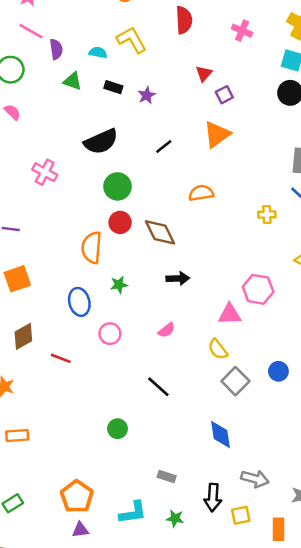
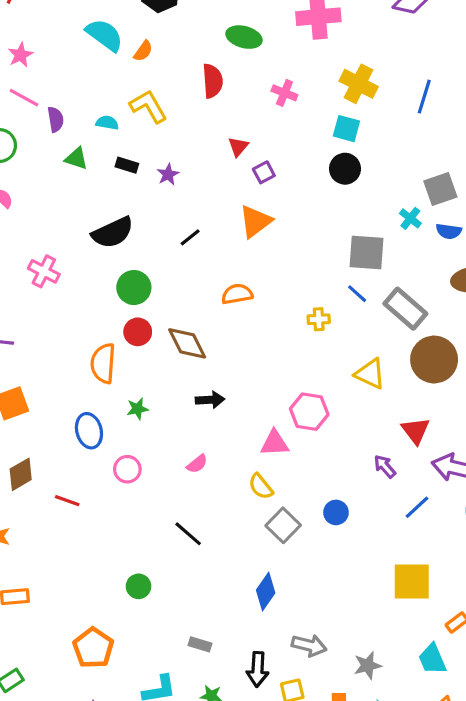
blue diamond: (220, 435) -> (266, 592), turned 44
orange pentagon: (77, 496) -> (93, 648), moved

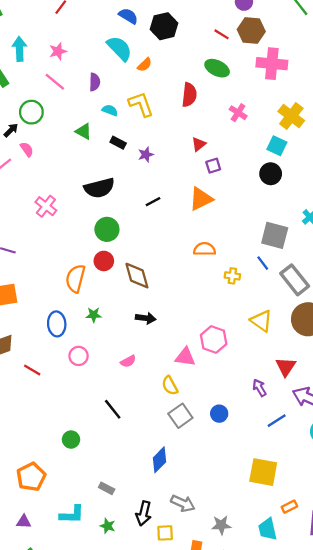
purple semicircle: (56, 119) -> (95, 82), moved
orange semicircle: (237, 294) -> (205, 249), moved

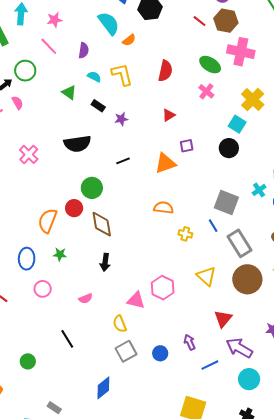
green ellipse: (217, 68) -> (210, 65), moved
purple square: (213, 166) -> (187, 146), moved
green circle: (107, 229) -> (92, 188), moved
black arrow: (146, 318) -> (105, 262), turned 84
purple arrow: (259, 388) -> (190, 342), moved

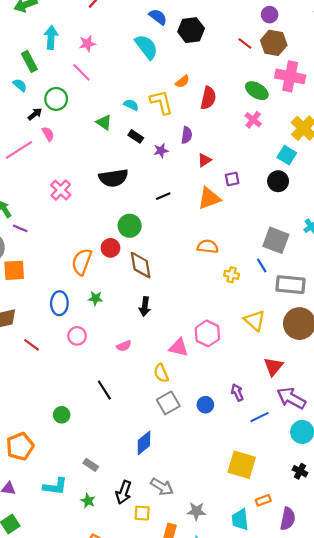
orange semicircle: (129, 40) -> (182, 82), moved
purple semicircle: (84, 50) -> (187, 135), moved
red triangle: (169, 115) -> (204, 160), moved
gray rectangle: (239, 243) -> (290, 285), turned -52

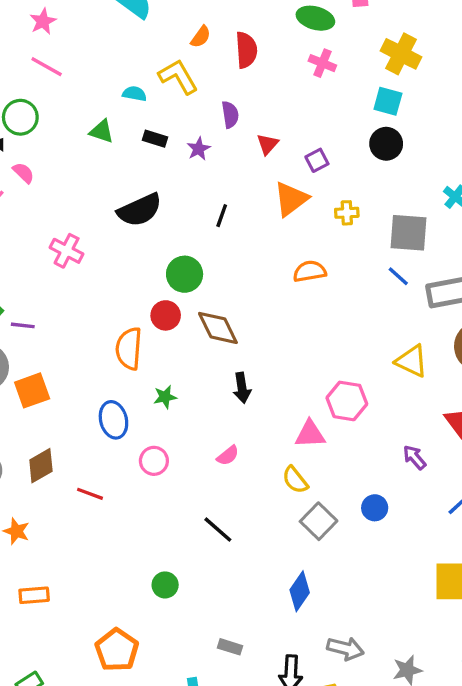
black line: (163, 196) -> (222, 216), turned -32
yellow cross: (232, 275) -> (347, 213), moved
purple arrow: (237, 392) -> (414, 457), moved

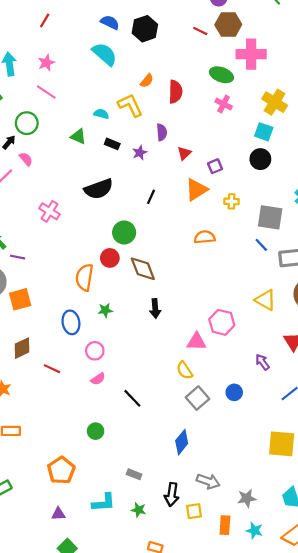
pink semicircle: (228, 456) -> (98, 379), moved

